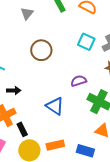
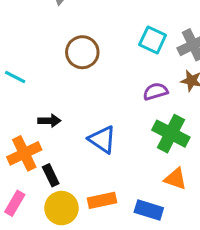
purple semicircle: (79, 81) -> (155, 91), moved
black arrow: (14, 91) -> (49, 121), moved

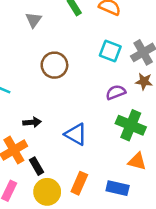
orange rectangle: (102, 200) -> (79, 183), turned -50

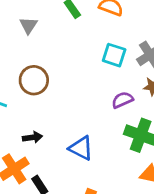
brown circle: (54, 65) -> (34, 80), moved

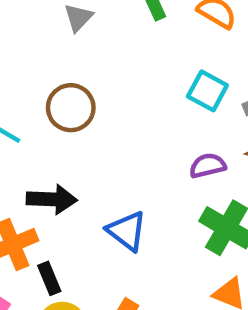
black arrow: (32, 137) -> (52, 199), size x1.5

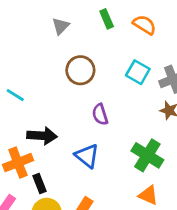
brown circle: (71, 108) -> (80, 70), moved
purple semicircle: (208, 166) -> (100, 114), moved, turned -95

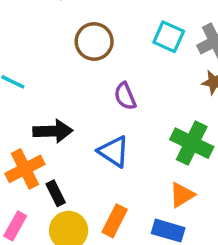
orange triangle: (148, 195) -> (182, 195), moved, turned -50

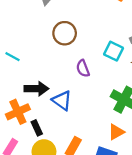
cyan square: (169, 37) -> (114, 51), moved
blue triangle: (114, 151) -> (62, 100), moved

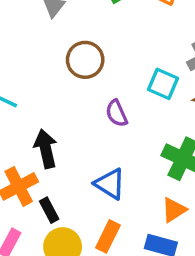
black arrow: (36, 89) -> (46, 149), turned -100
blue triangle: (62, 100) -> (110, 184), moved

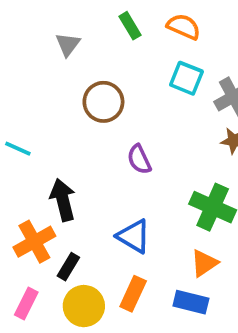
cyan square: (163, 84) -> (186, 78), moved
black rectangle: (49, 210) -> (68, 267), turned 60

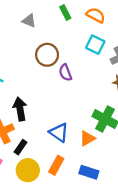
gray triangle: (68, 44) -> (29, 21), turned -48
purple semicircle: (139, 159) -> (65, 73), moved
orange triangle: (204, 263) -> (87, 138), moved

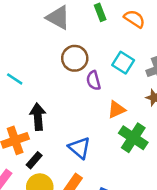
gray triangle: (29, 21) -> (58, 18), size x1.5
cyan square: (95, 45) -> (123, 63), moved
orange triangle: (87, 138) -> (116, 109), moved

